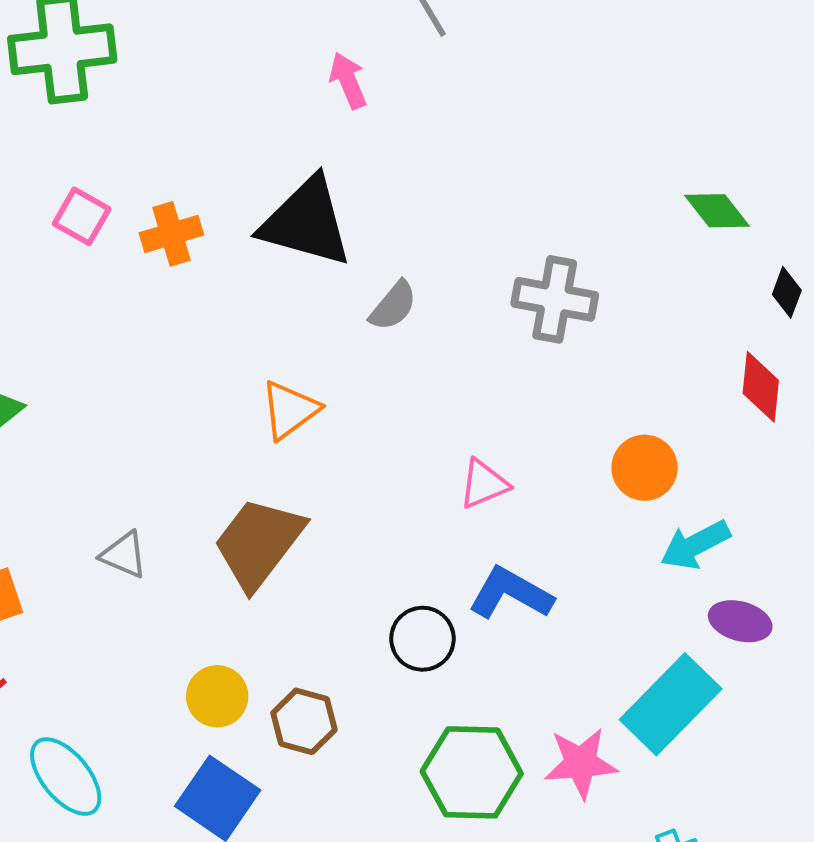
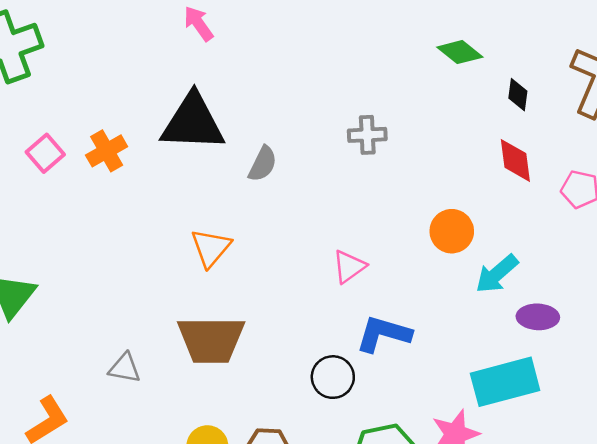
pink square: (82, 216) -> (45, 153), turned 33
gray cross: (555, 299) -> (367, 135), size x0.7
brown trapezoid: (259, 543) -> (211, 340), turned -114
cyan rectangle: (671, 704) -> (505, 382), turned 44

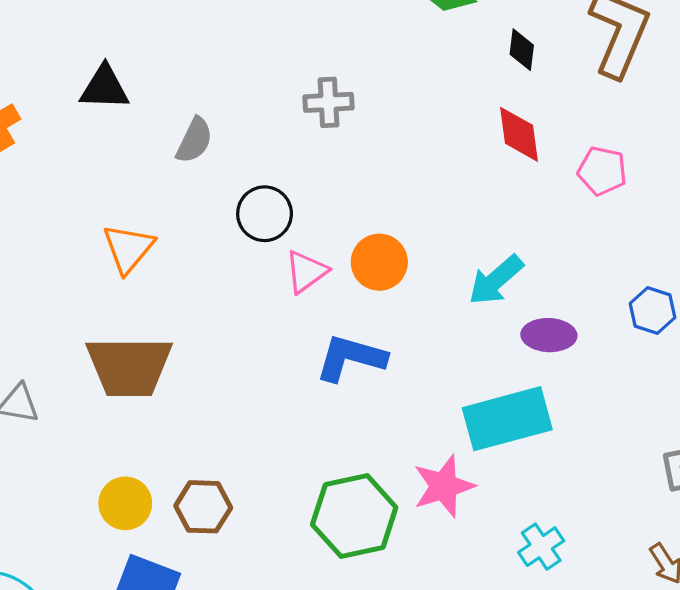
black triangle: (193, 122) -> (104, 88), size x0.6
orange circle: (452, 231) -> (379, 262), moved
black circle: (333, 377) -> (265, 214), moved

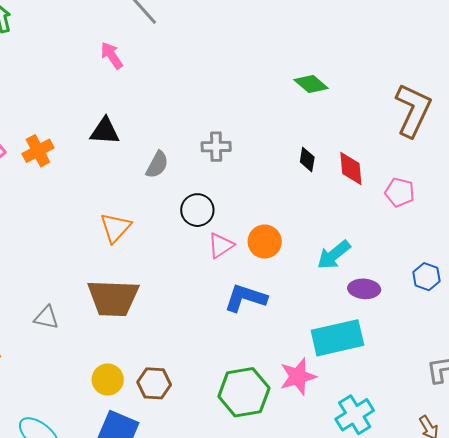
black diamond: (522, 50) -> (307, 159), moved
gray cross: (329, 102) -> (216, 147), moved
cyan cross: (541, 547) -> (355, 415), size x1.4

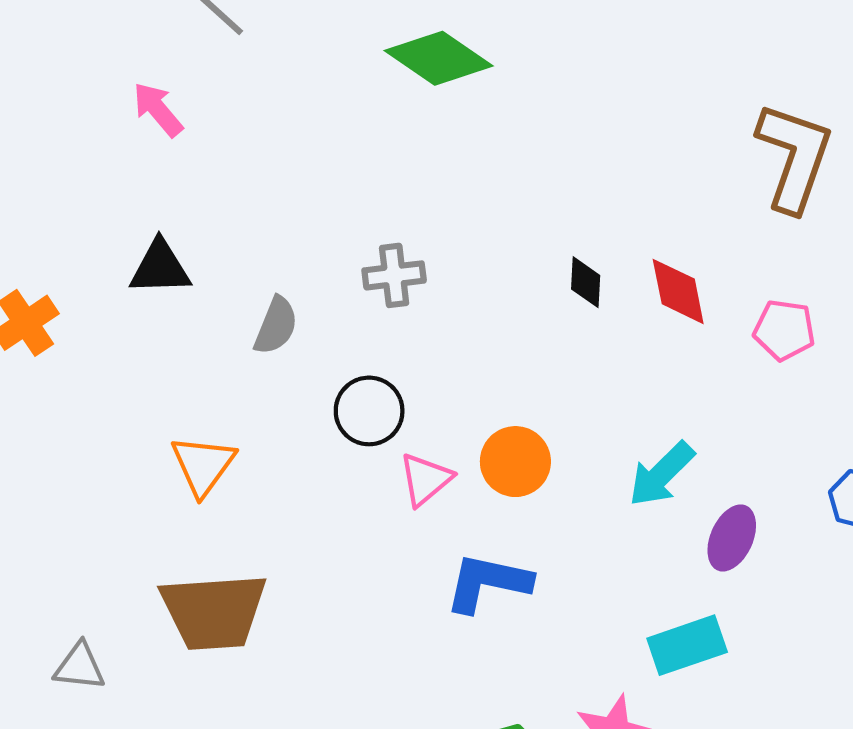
green diamond: (311, 84) -> (439, 58), moved, size x1.4
purple ellipse: (364, 289) -> (732, 538), turned -64
cyan rectangle: (337, 338) -> (687, 645), size x0.7

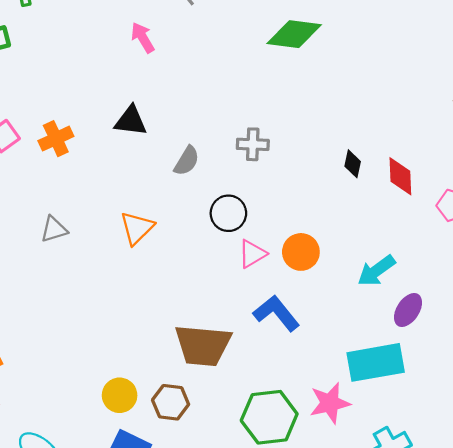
green diamond: (439, 58) -> (294, 34), turned -36
blue L-shape: (488, 583) -> (276, 313), turned 30
brown trapezoid: (214, 611) -> (203, 345), moved
cyan rectangle: (687, 645) -> (376, 362), size x1.4
gray triangle: (80, 667) -> (54, 229), moved, turned -32

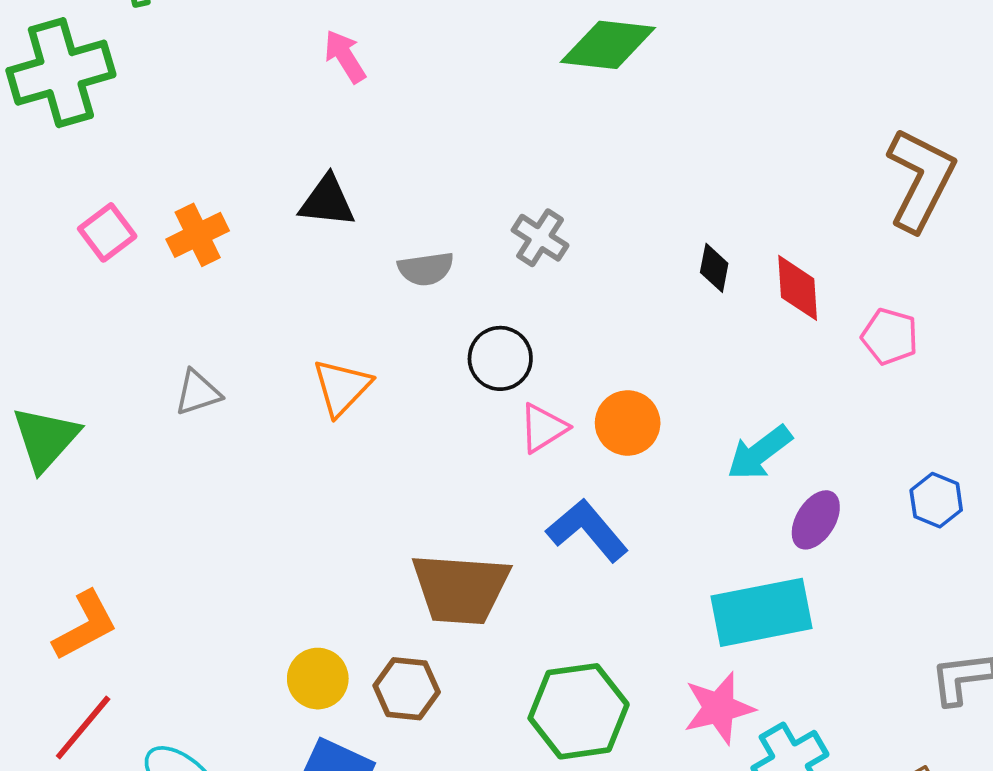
gray cross: (253, 144) -> (540, 238), turned 32
gray semicircle: (187, 161) -> (426, 269), turned 52
pink star: (330, 403) -> (719, 708), moved

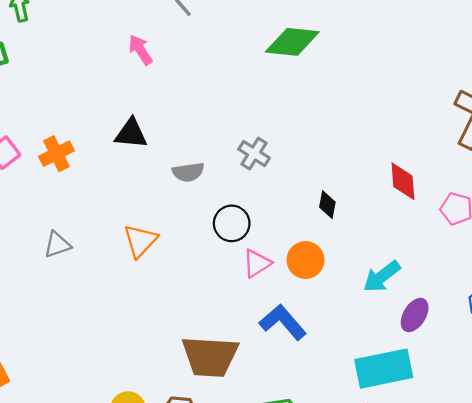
black diamond: (714, 268) -> (327, 205), moved

